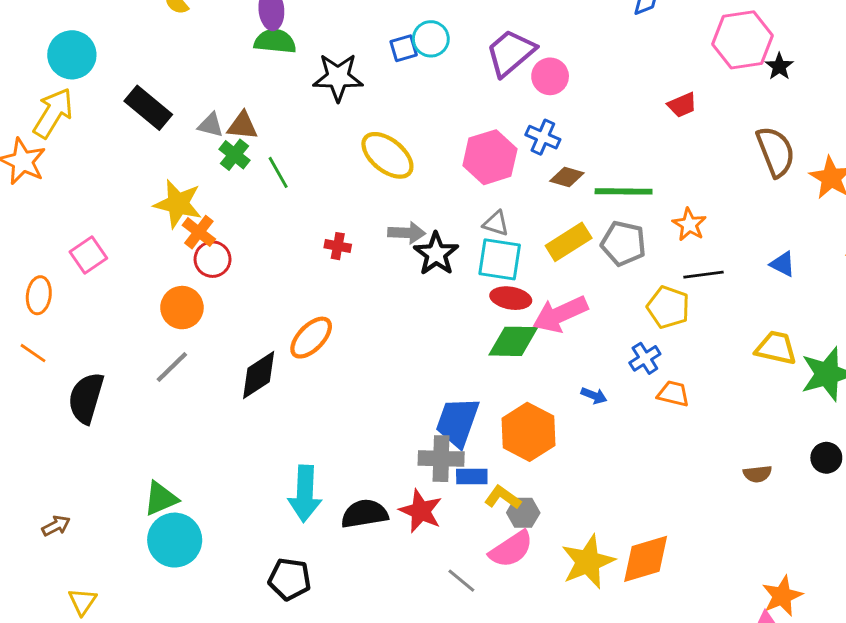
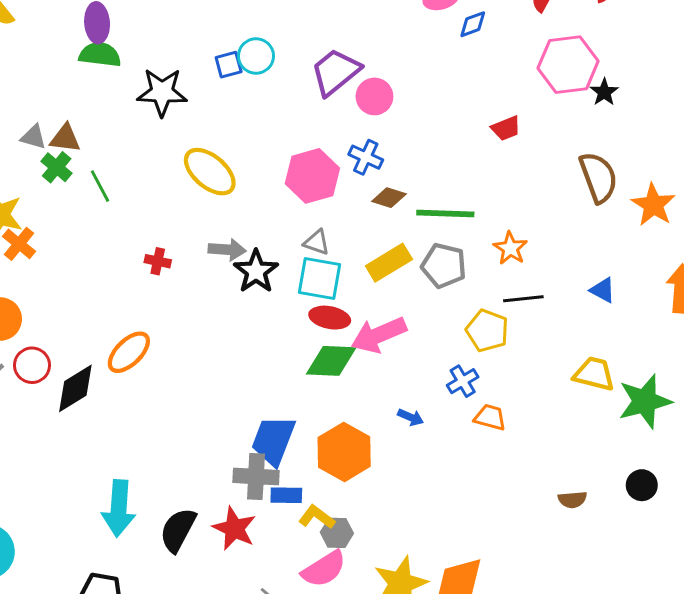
red circle: (213, 259) -> (32, 365), moved
black semicircle: (364, 514) -> (178, 530), turned -54

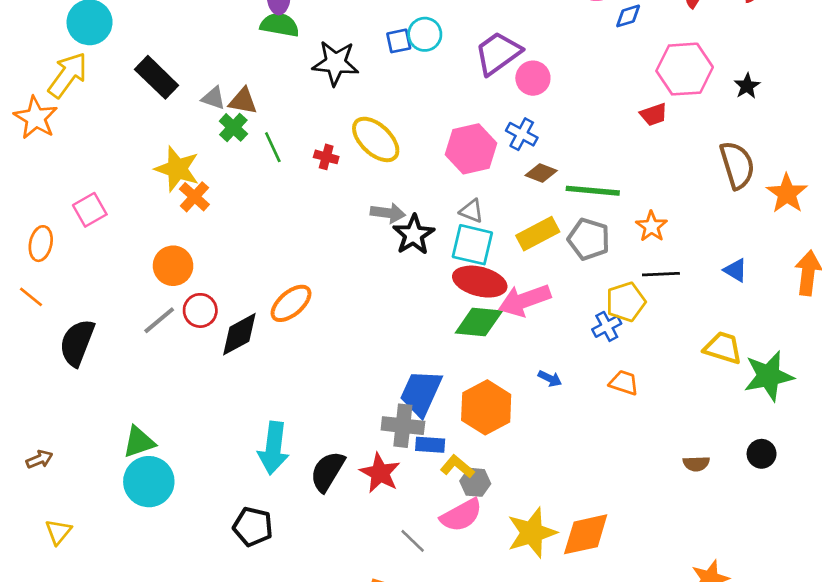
pink hexagon: (568, 65) -> (685, 69), moved
red cross: (158, 261) -> (326, 157), moved
red ellipse: (330, 318) -> (480, 282), size x1.4
yellow pentagon: (487, 331) -> (626, 302), turned 30
blue cross: (463, 381) -> (607, 326), moved

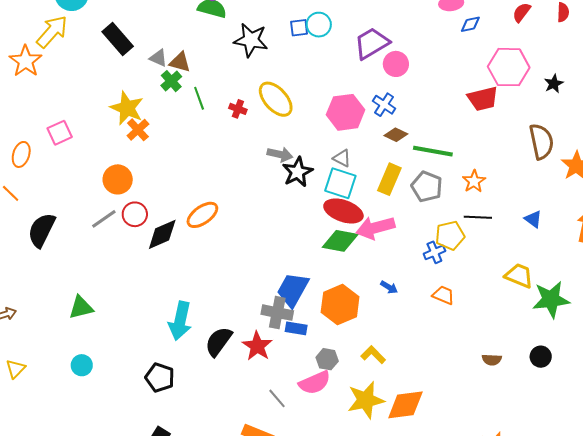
red trapezoid: (654, 115) -> (483, 99), size x1.5
yellow rectangle: (538, 234) -> (389, 179), turned -44
yellow L-shape: (457, 466) -> (373, 355), moved
cyan circle: (149, 482) -> (82, 365), moved, size x0.6

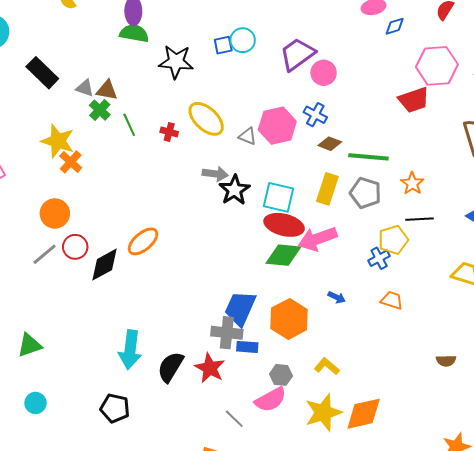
gray triangle: (342, 158) -> (248, 136), moved

